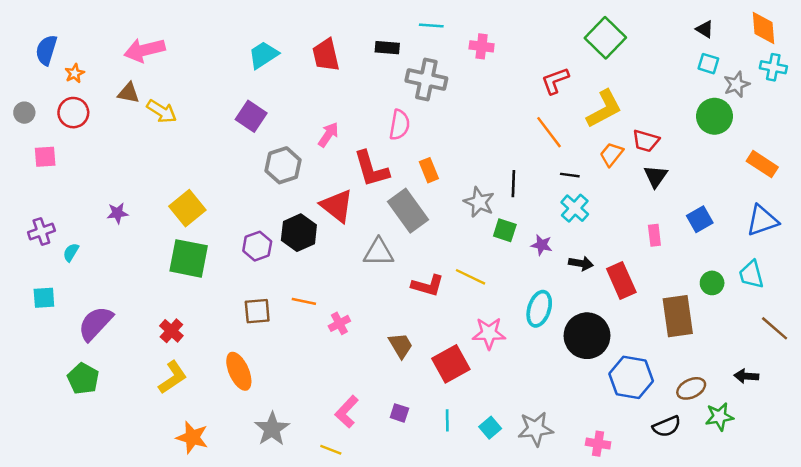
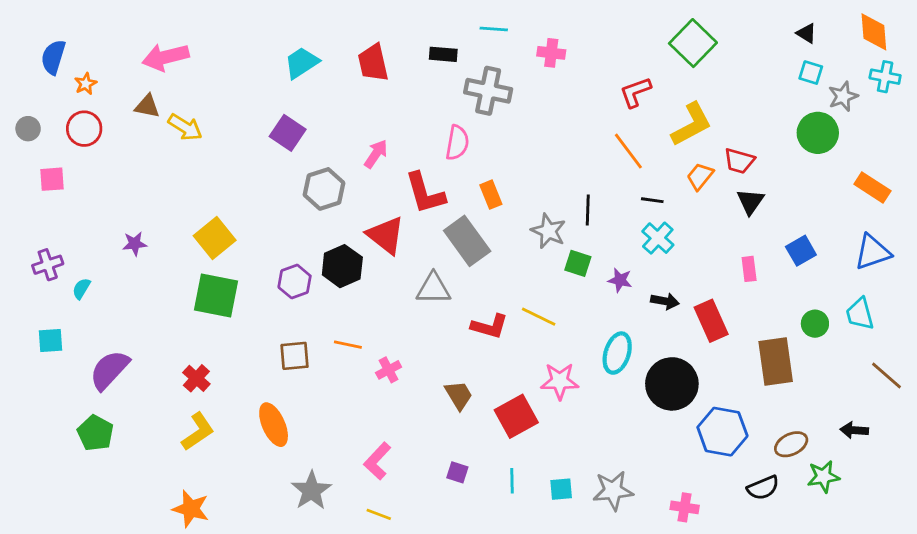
pink L-shape: (347, 412) -> (377, 461), moved
cyan square: (490, 428) -> (561, 489), turned 35
orange star: (192, 437) -> (191, 509), moved

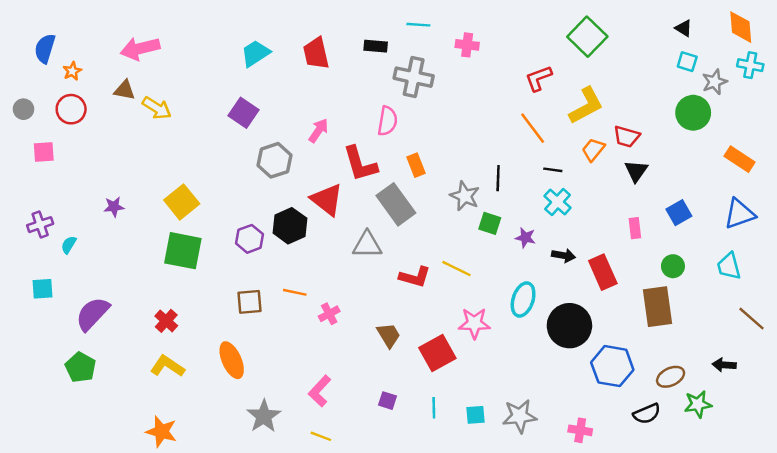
green circle: (815, 324) -> (673, 266), moved
yellow L-shape: (198, 432) -> (167, 366), turned -112

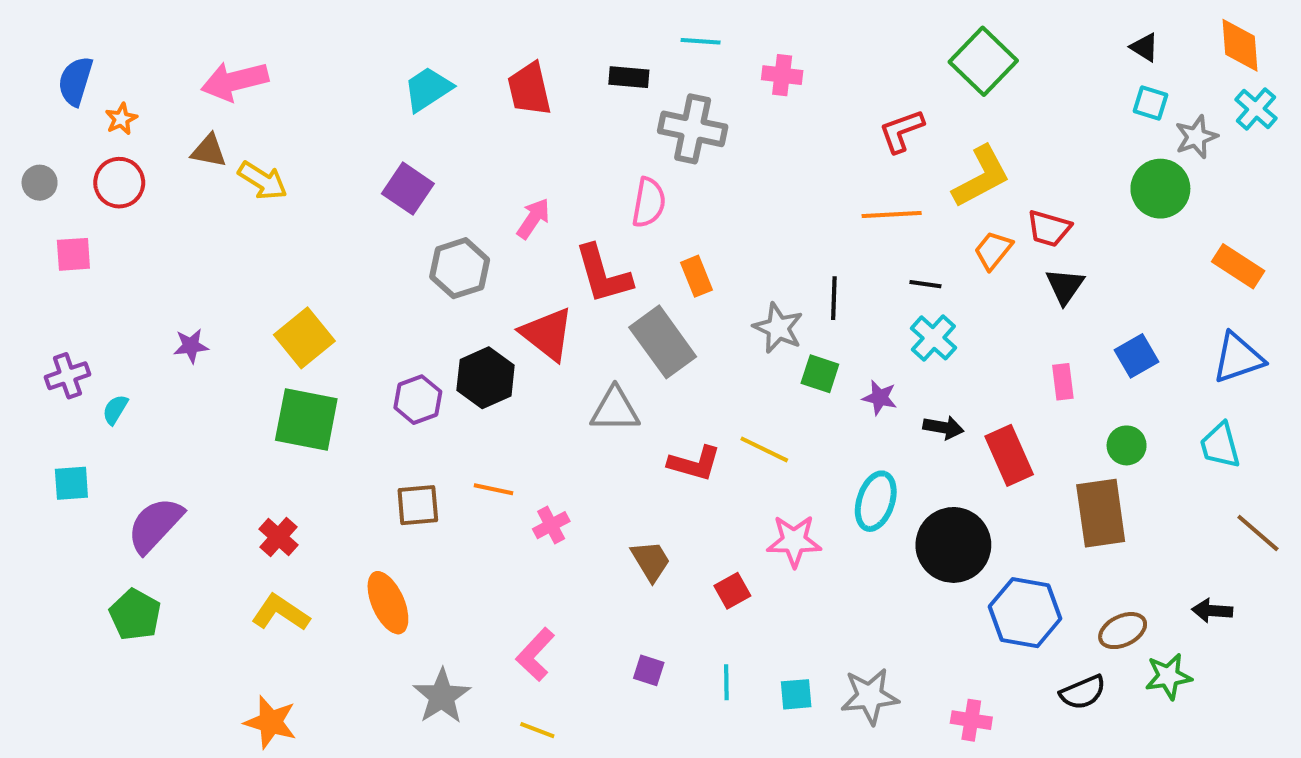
cyan cross: (750, 65) -> (1256, 109), turned 30
orange line: (533, 128) -> (892, 214), turned -56
red square: (437, 353) -> (732, 591), size x0.6

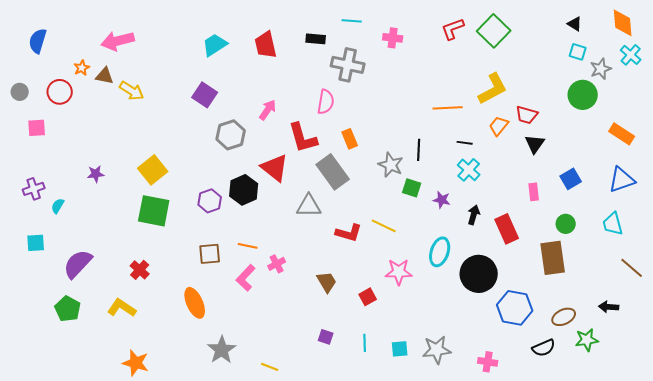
orange star: (121, 119) -> (82, 68), moved
red L-shape: (902, 131) -> (453, 29), moved
black arrow: (943, 427) -> (474, 215), turned -84
yellow L-shape: (280, 613) -> (122, 308), moved
pink L-shape: (535, 654) -> (246, 278), moved

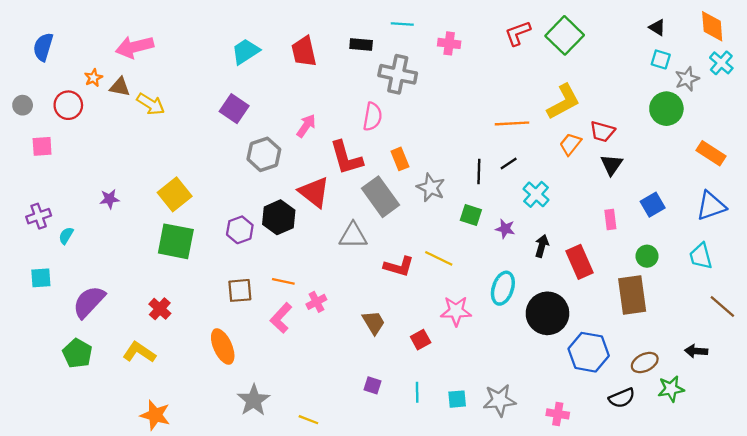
black line: (465, 143) -> (509, 164), moved, turned -42
gray star: (391, 165) -> (431, 188), moved

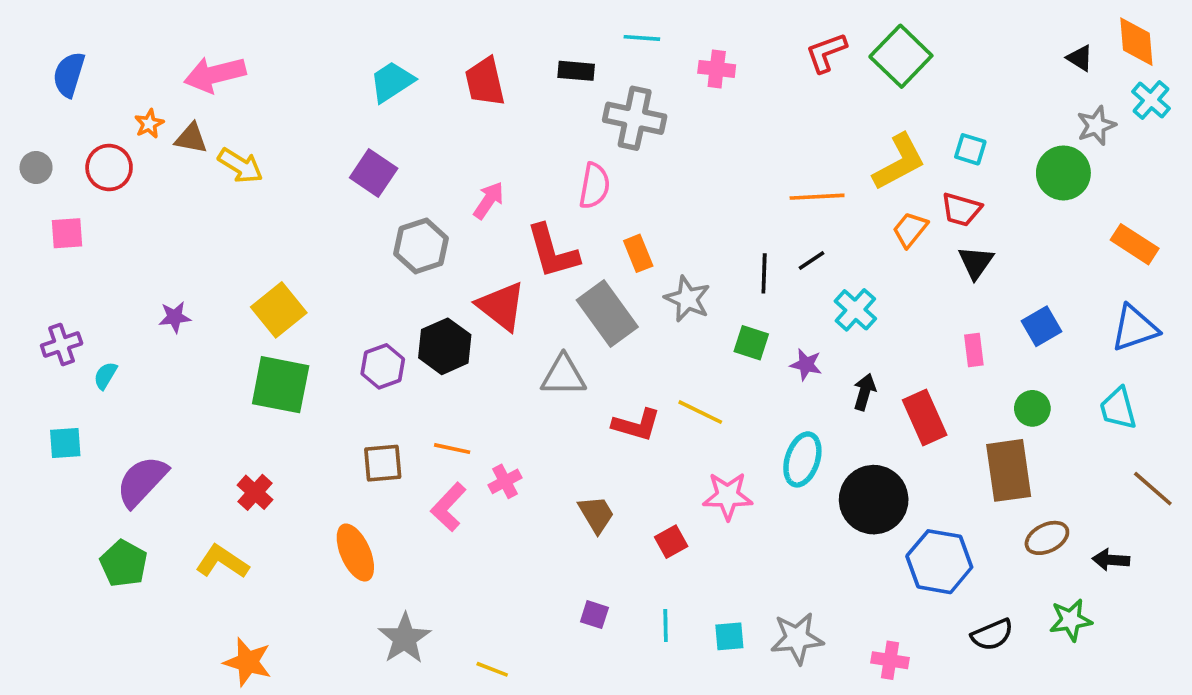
black triangle: (657, 27) -> (1080, 58), moved
cyan square: (661, 59) -> (970, 149), moved
brown ellipse: (645, 363) -> (1047, 538), moved

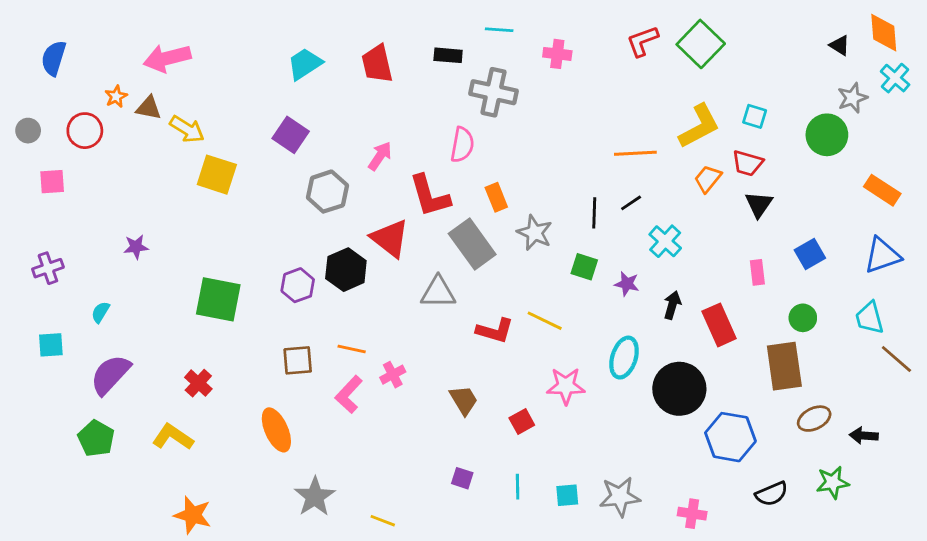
yellow square: (279, 310) -> (217, 175), moved, turned -33
cyan semicircle: (105, 376) -> (100, 312), moved
brown line: (1153, 489) -> (896, 359), moved

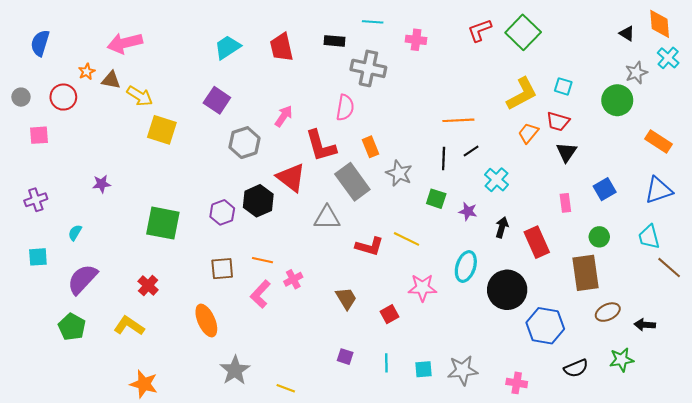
orange line: (635, 153) -> (458, 120), moved

